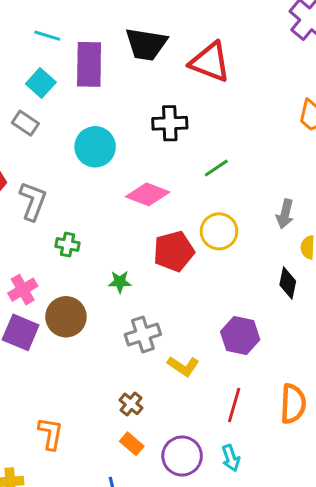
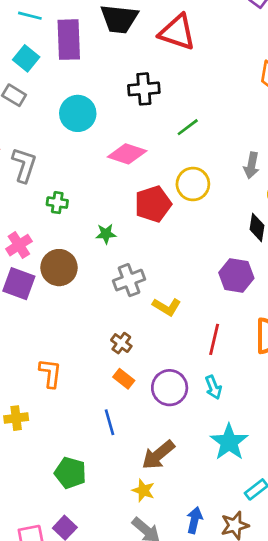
purple hexagon: (240, 336) -> (236, 275), moved

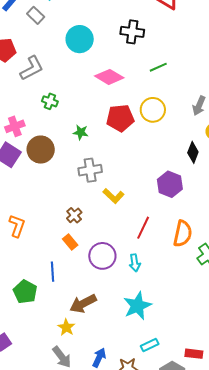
gray L-shape: (24, 165) -> (32, 68), turned 32
green pentagon: (70, 473) -> (25, 292), moved

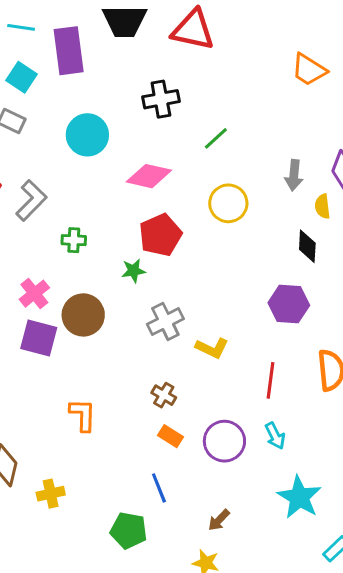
red pentagon: (120, 118) -> (160, 235), moved
orange L-shape: (17, 226) -> (83, 415), moved
brown arrow: (83, 304) -> (219, 520), size x0.6

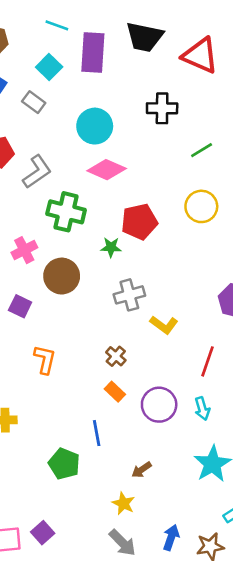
pink diamond: (149, 176) -> (107, 170), moved
green cross: (74, 240) -> (66, 212), size x1.8
purple square: (39, 338) -> (20, 306), moved, size x0.7

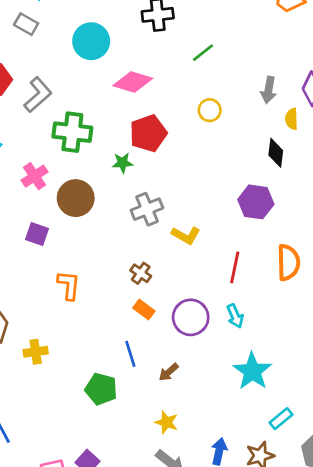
pink diamond: (107, 170) -> (133, 82), moved
yellow circle: (201, 206) -> (210, 110), size x0.7
brown arrow: (141, 470) -> (169, 372), moved

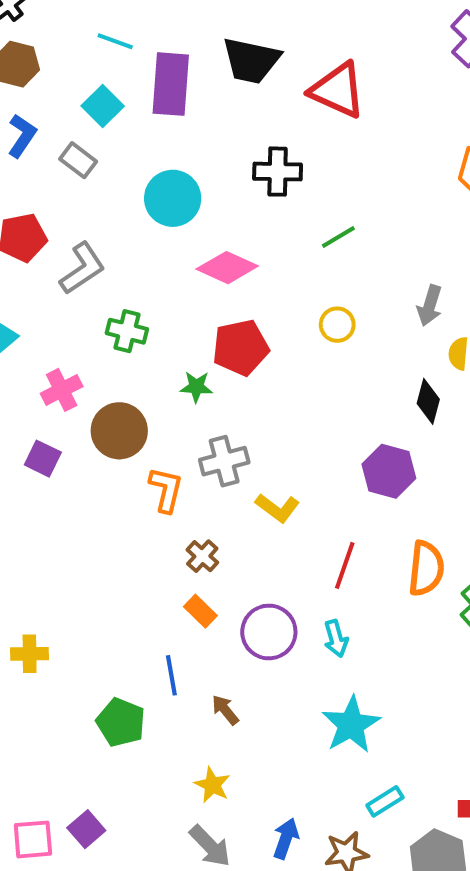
green cross: (72, 132) -> (127, 331), size x0.7
purple square: (37, 234) -> (43, 459), moved
orange L-shape: (69, 285) -> (166, 490), moved
brown arrow: (169, 372) -> (225, 710), turned 85

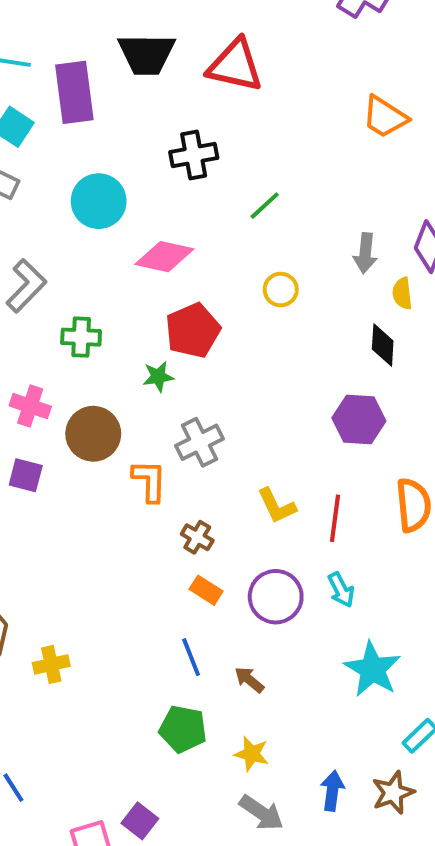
pink cross: (62, 390) -> (30, 406), turned -33
yellow L-shape: (277, 508) -> (277, 506), moved, turned 39
green pentagon: (121, 722) -> (183, 729), moved

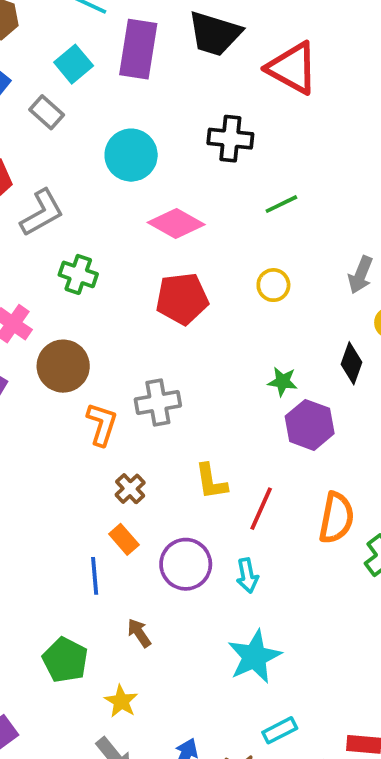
green star: (158, 377) -> (283, 382), moved
blue line: (191, 657) -> (95, 576), moved

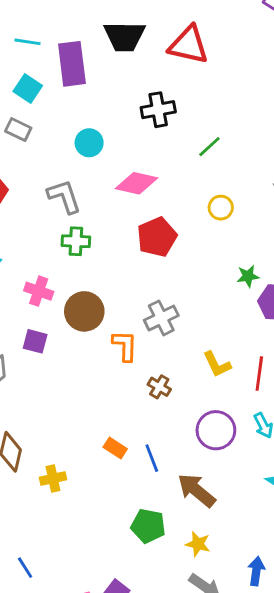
cyan circle: (131, 155) -> (89, 143), size x0.7
gray L-shape: (42, 213) -> (64, 196), moved, turned -63
orange rectangle: (124, 539) -> (115, 448), moved
brown arrow: (139, 633) -> (196, 490), size x1.8

